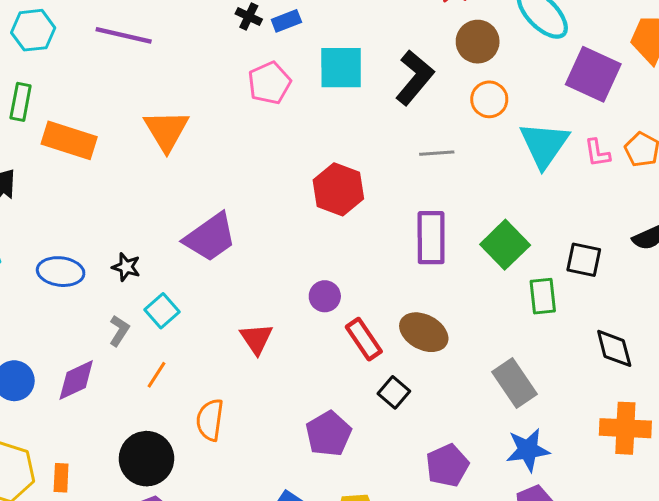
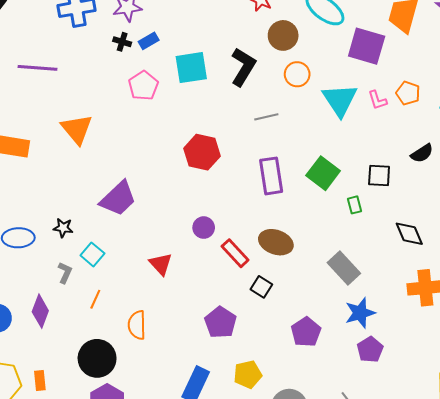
green rectangle: (543, 296) -> (354, 205), size x0.7
purple diamond: (76, 380) -> (40, 311), turned -36

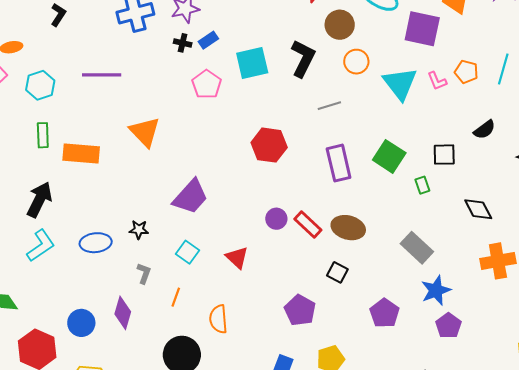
red rectangle: (235, 253) -> (308, 224), moved
cyan square: (92, 254) -> (188, 252), moved

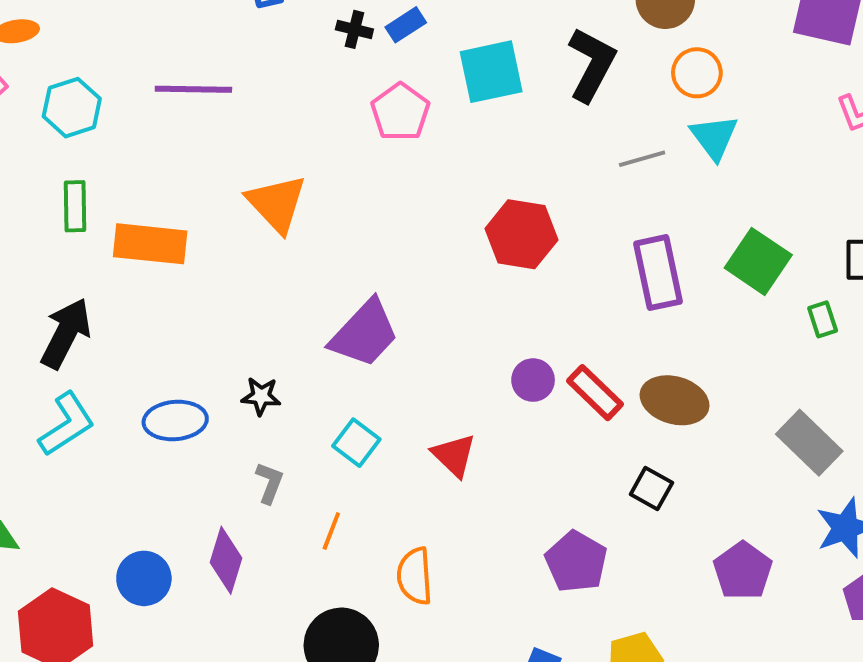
cyan triangle: (400, 84) -> (714, 137), moved, size x0.7

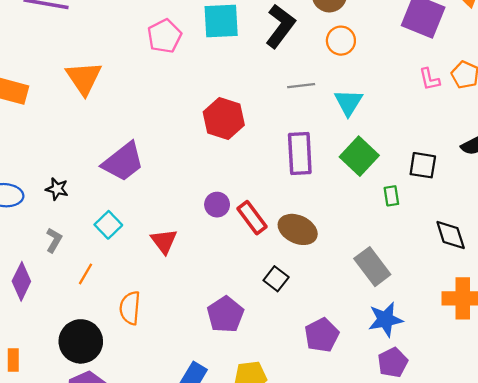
cyan triangle: (714, 137) -> (349, 102), moved

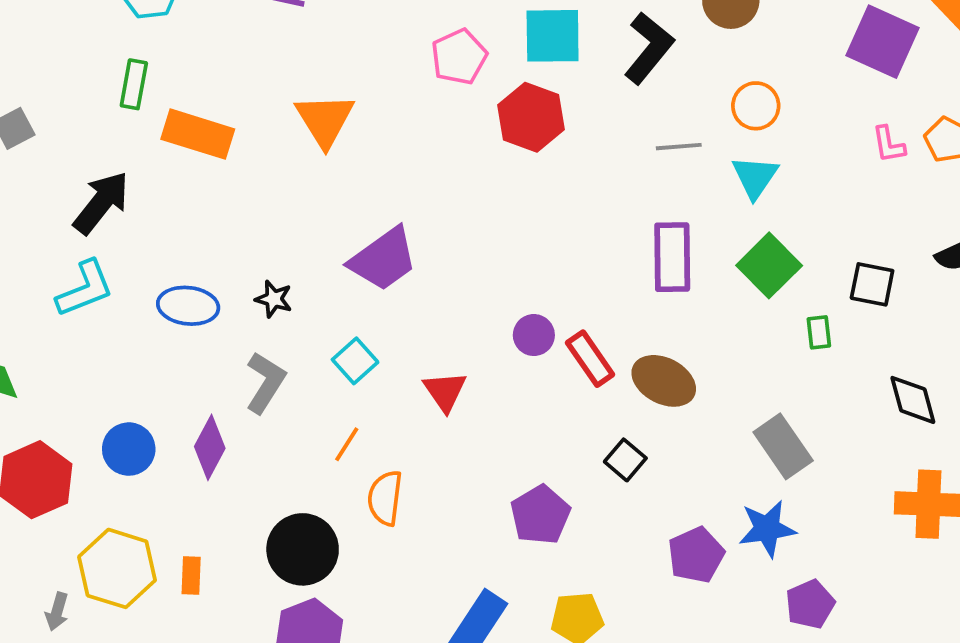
orange circle: (341, 41) -> (756, 106), moved
red hexagon: (224, 119) -> (531, 117), moved
gray L-shape: (54, 240) -> (265, 382), size x1.5
orange line: (86, 274) -> (347, 444), moved
blue star: (385, 320) -> (767, 529), moved

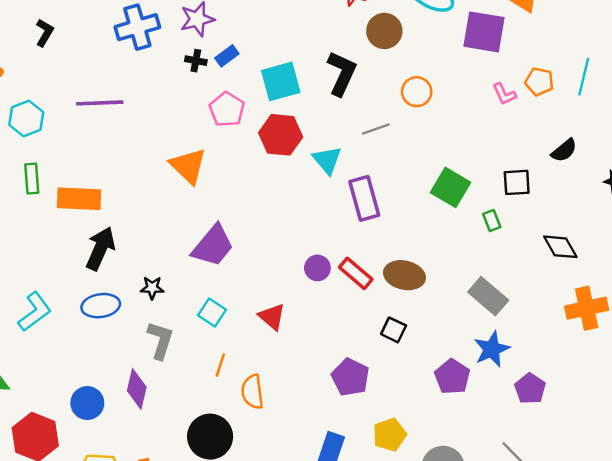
orange triangle: (325, 120) -> (188, 166), moved
cyan triangle: (755, 177) -> (327, 160), moved
black arrow: (101, 203) -> (100, 249), moved
purple rectangle: (672, 257) -> (364, 198), moved

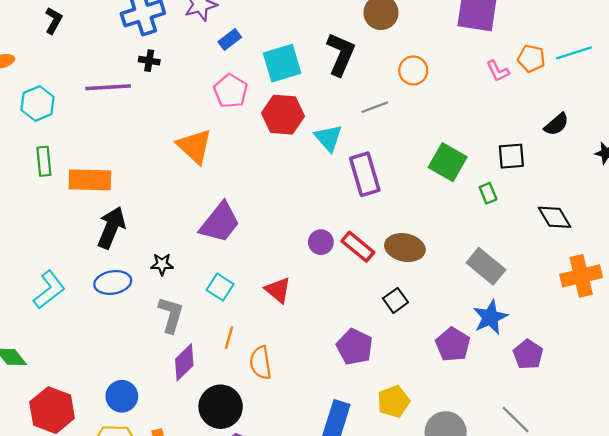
black cross: (196, 61) -> (149, 61), moved
cyan line: (584, 77) -> (574, 53), turned 60
black square: (394, 330) -> (395, 300), turned 30
purple diamond: (137, 389) -> (184, 362), moved, turned 33
blue circle: (87, 403) -> (122, 396), moved

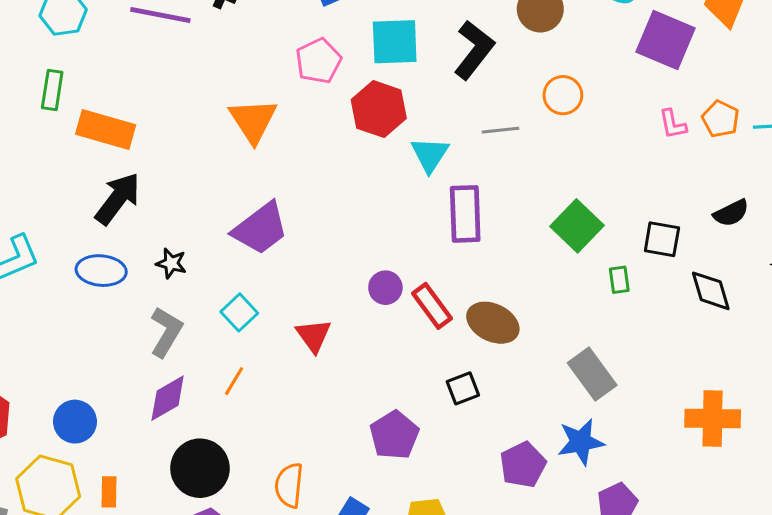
black diamond: (555, 217) -> (711, 291), moved
orange semicircle: (261, 363) -> (289, 485), moved

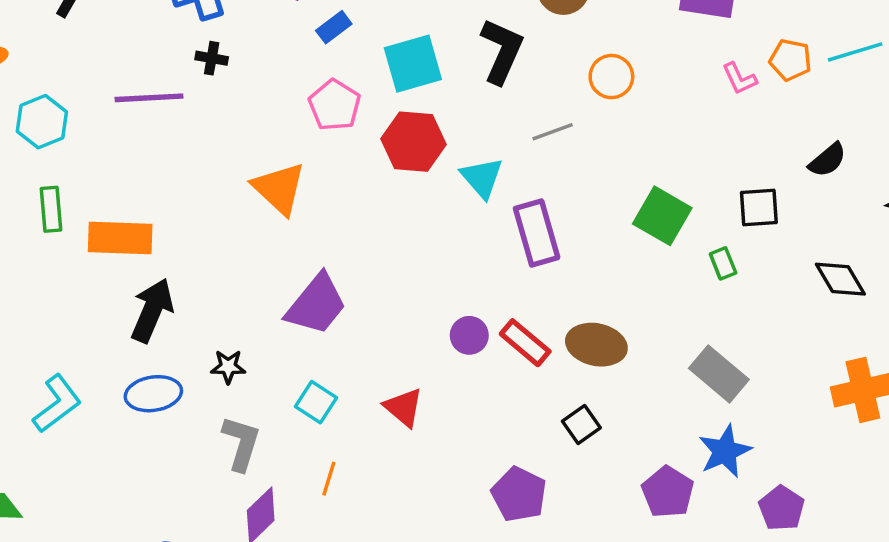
black diamond: (711, 291) -> (840, 279), moved

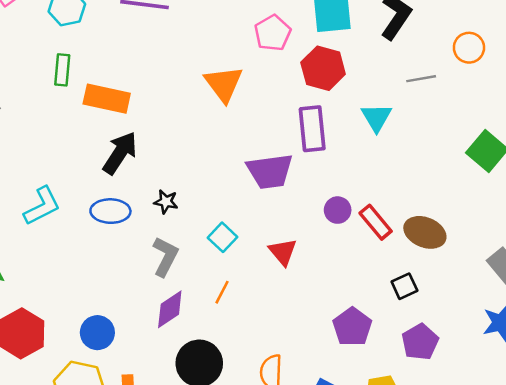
cyan triangle: (482, 178) -> (376, 117), moved
purple rectangle: (537, 233) -> (312, 129), moved
purple trapezoid: (316, 304) -> (270, 171), moved, turned 33
purple pentagon: (668, 492) -> (420, 342), moved

